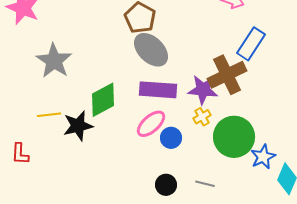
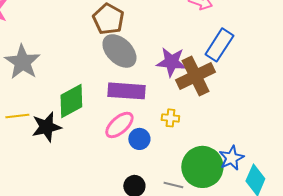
purple star: (203, 90) -> (171, 62), moved
yellow cross: (202, 117) -> (170, 118), turned 36
green circle: (234, 137) -> (202, 167), moved

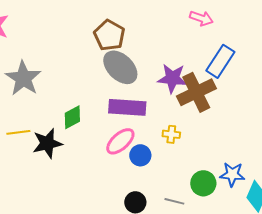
green diamond: (71, 101) -> (72, 117), size x0.7
blue star: (231, 158) -> (232, 174), turned 30
green circle: (202, 167) -> (203, 183), size x0.6

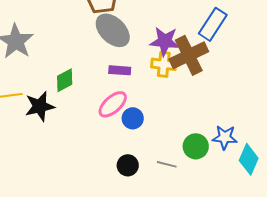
purple rectangle: (127, 107) -> (120, 70), size x0.6
yellow cross: (171, 134) -> (164, 64), moved, size x1.4

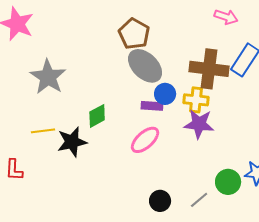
purple star: (165, 41) -> (199, 124), moved
brown cross: (189, 55) -> (209, 69), moved, turned 33
blue circle: (133, 118) -> (165, 94), moved
gray line: (167, 164) -> (199, 200), turned -54

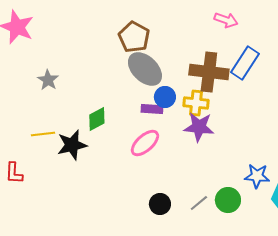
gray star: (48, 77) -> (48, 80), size x0.6
green circle: (228, 182) -> (228, 200), moved

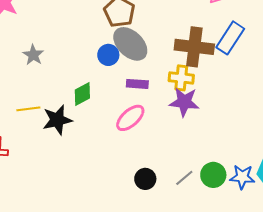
blue circle: (165, 97) -> (108, 55), moved
blue star: (257, 176) -> (242, 177), moved

